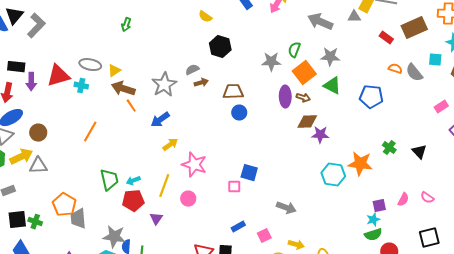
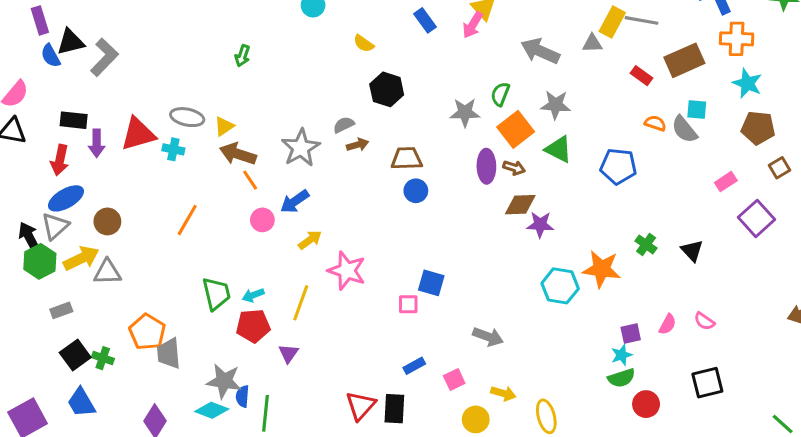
black triangle: (14, 16) -> (71, 42), turned 36
cyan square: (435, 60) -> (697, 109), moved
pink circle: (188, 199) -> (262, 220), moved
black square: (17, 220) -> (75, 355), turned -30

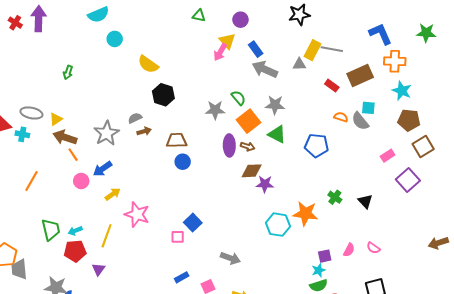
blue rectangle: (425, 20) -> (256, 49), moved
yellow semicircle: (364, 43) -> (148, 64), size x1.5
green semicircle: (500, 94) -> (238, 98), turned 119
brown square: (780, 168) -> (423, 146), size x1.5
blue square: (431, 283) -> (193, 223), turned 30

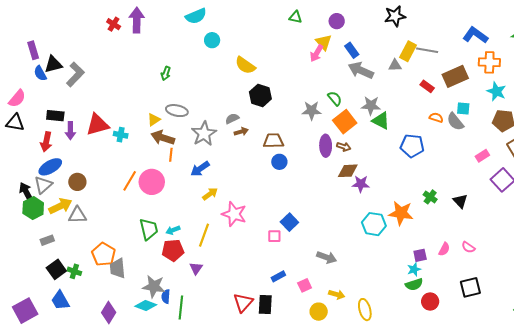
blue L-shape: (380, 34) -> (475, 35), turned -30
gray ellipse: (31, 113) -> (177, 111), moved
green triangle: (277, 134) -> (381, 121), moved
orange line: (73, 155) -> (171, 155), turned 40
pink circle: (81, 181) -> (152, 182), moved, size x1.6

